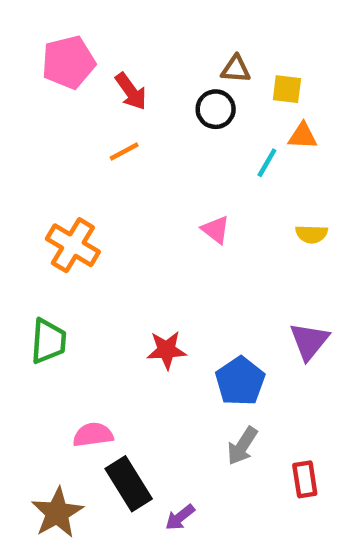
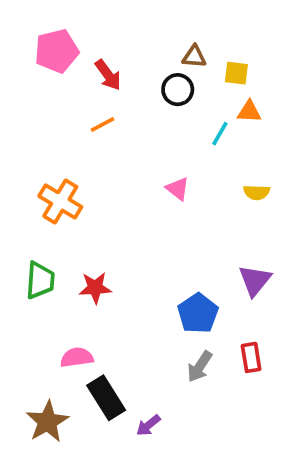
red star: (167, 350) -> (95, 288), moved
red rectangle: (305, 479) -> (251, 357), moved

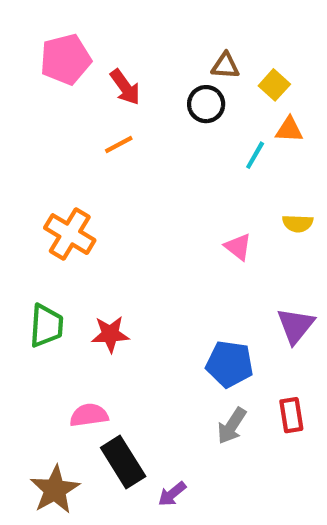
yellow square: (236, 73) -> (274, 85), turned 35
pink triangle: (178, 189) -> (238, 247), moved
blue pentagon: (198, 313) -> (230, 364), turned -30

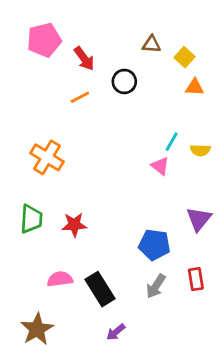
black circle: (206, 104) -> (124, 81), moved
cyan line: (255, 155) -> (172, 142), moved
black rectangle: (123, 462) -> (100, 289), moved

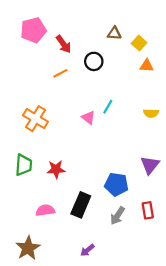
cyan line: (172, 142) -> (108, 107), moved
pink triangle: (160, 166) -> (88, 118), moved
black rectangle: (100, 289) -> (81, 205), moved, turned 55

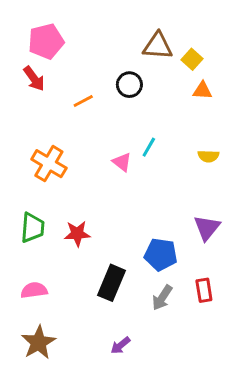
brown triangle: (114, 33) -> (158, 46), size x1.5
red arrow: (64, 44) -> (34, 79), moved
pink semicircle: (45, 210) -> (34, 290), moved

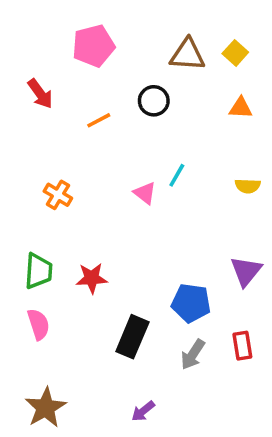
pink pentagon: (46, 41) -> (93, 46), moved
yellow square: (192, 59) -> (235, 53), moved
orange cross: (49, 164) -> (58, 195), size x0.7
pink semicircle: (34, 290) -> (38, 324), moved, turned 80

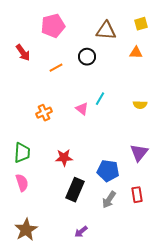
yellow square: (235, 53) -> (141, 24), moved, turned 32
orange triangle: (241, 108) -> (136, 53), moved
orange cross: (58, 195) -> (44, 113), moved, turned 35
red star: (92, 278) -> (64, 158), moved

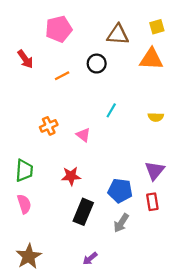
orange triangle: (136, 53) -> (151, 59), size x1.6
pink triangle: (82, 109) -> (83, 135), moved
red rectangle: (137, 195) -> (152, 202), moved

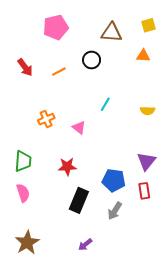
red arrow: (25, 59) -> (25, 67), moved
orange triangle: (151, 59) -> (143, 56), size x0.6

